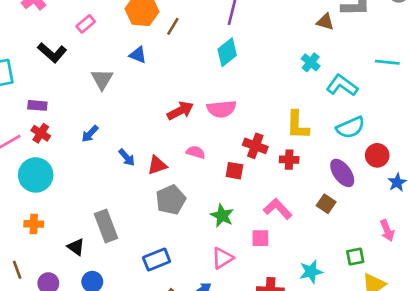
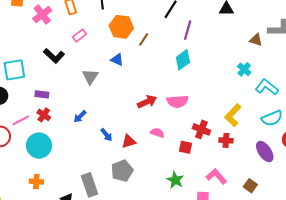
yellow L-shape: (298, 125) -> (233, 115), turned 40
gray pentagon: (171, 200) -> (122, 171), moved
brown square: (326, 204) -> (250, 186), moved

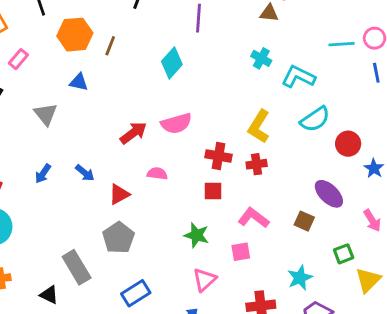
purple line: (188, 30) -> (199, 18), moved
blue arrow: (106, 135) -> (85, 173), moved
red square: (185, 147) -> (213, 191), moved
purple ellipse: (265, 152) -> (329, 194), moved

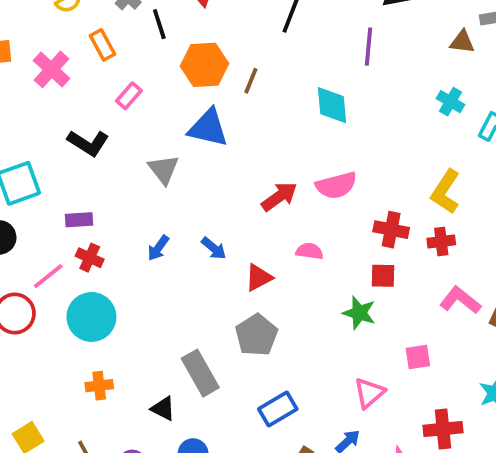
cyan diamond: (172, 63) -> (332, 105), turned -48
blue triangle: (79, 82) -> (208, 128), size x1.6
pink L-shape: (253, 218) -> (460, 300), moved
green star: (196, 235) -> (359, 313), moved

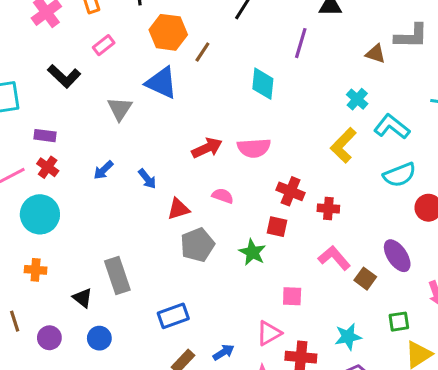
yellow L-shape: (446, 192) -> (343, 145), moved
gray pentagon: (257, 335) -> (197, 245), moved
pink triangle: (369, 393) -> (269, 333), moved

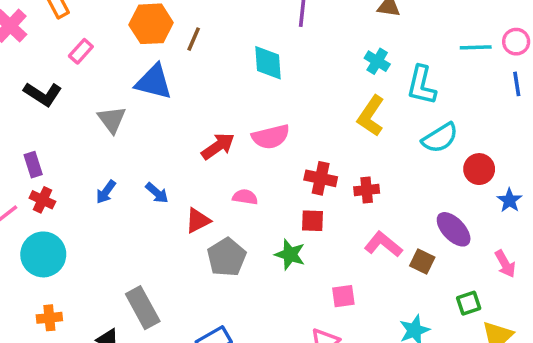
cyan L-shape: (392, 127) -> (422, 85), turned -105
purple rectangle: (45, 136) -> (33, 165), turned 75

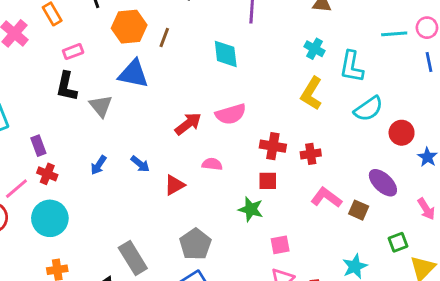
pink rectangle: (81, 51) -> (73, 52), turned 30
black L-shape: (43, 94) -> (67, 86), moved, turned 72
gray pentagon: (227, 257) -> (195, 244), moved
pink square: (343, 296) -> (280, 245), moved

